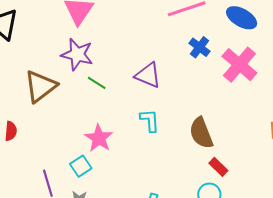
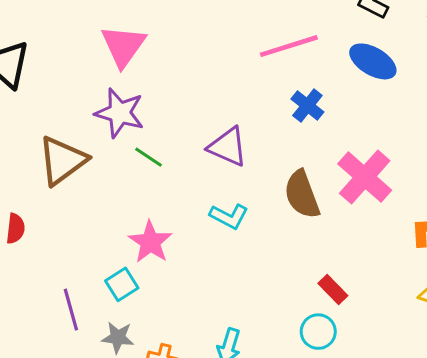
pink cross: (239, 65) -> (365, 177), moved
cyan L-shape: (150, 120) -> (229, 216), turned 120
brown semicircle: (201, 133) -> (302, 194), moved

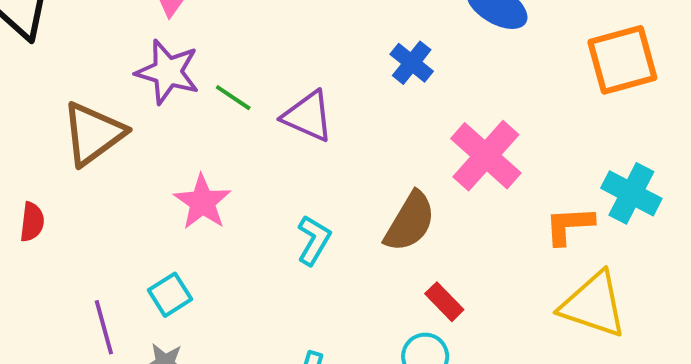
green line: (149, 157) -> (233, 98), moved
brown semicircle: (302, 194) -> (410, 222), moved, turned -129
cyan L-shape: (229, 216) -> (314, 240), moved, turned -87
pink star: (150, 242) -> (202, 202), moved

